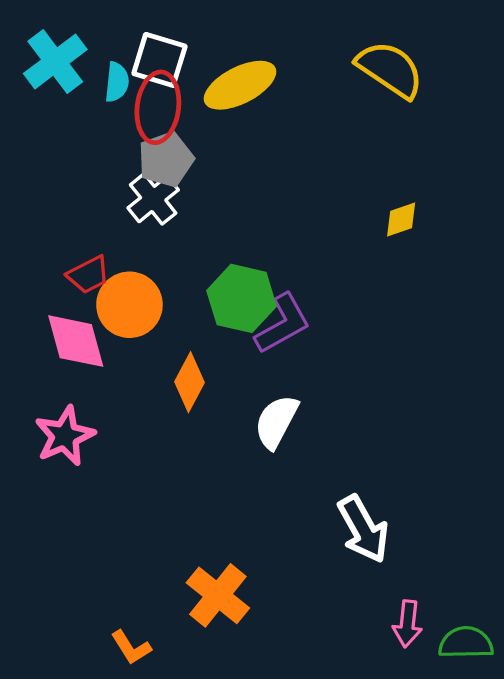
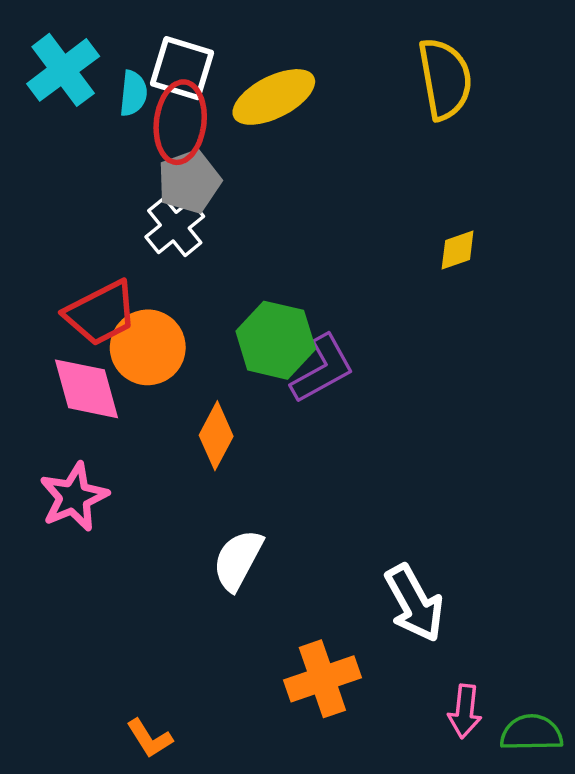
yellow semicircle: (390, 69) -> (445, 79), turned 46
red trapezoid: (88, 275) -> (101, 313), size x1.5
white semicircle: (276, 422) -> (238, 560), moved
orange cross: (218, 595) -> (322, 679), moved, turned 32

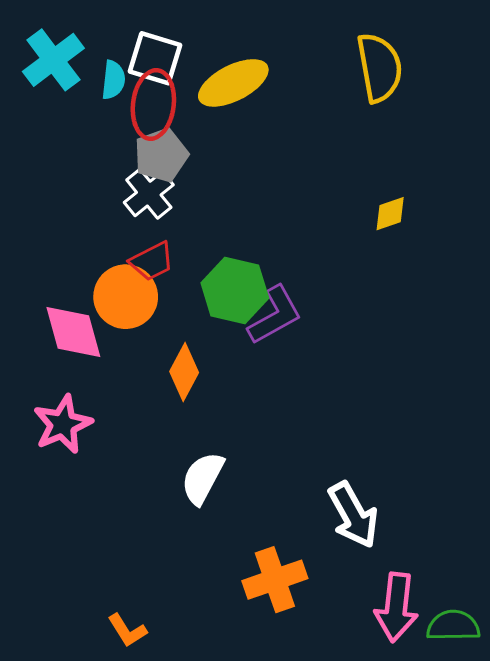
red trapezoid: (101, 313) -> (152, 261), moved, size x0.7
pink arrow: (465, 711) -> (396, 607), size x1.5

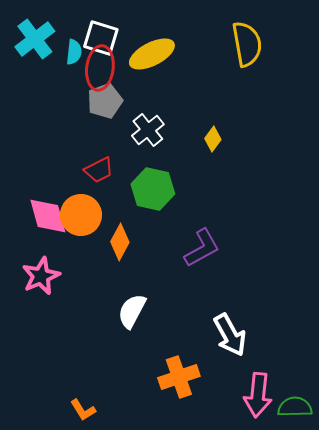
white cross: (149, 194) -> (148, 130), moved
yellow diamond: (390, 214) -> (213, 139), moved, turned -35
orange circle: (126, 297) -> (81, 215), moved
purple L-shape: (275, 315) -> (202, 248), moved

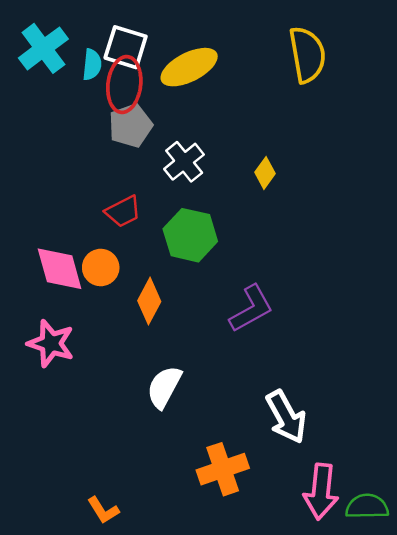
orange circle: (81, 215) -> (101, 268), size x0.7
pink star: (41, 276) -> (51, 343), turned -30

